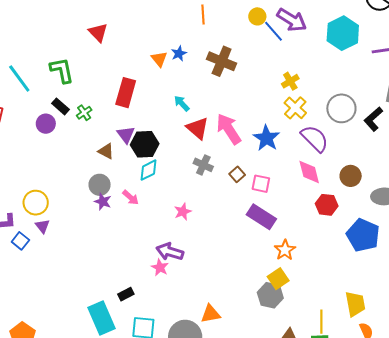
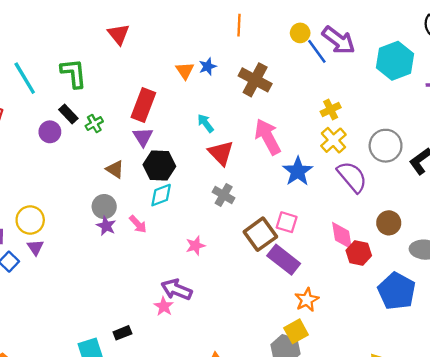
pink arrow: (229, 129) -> (268, 137), moved
purple triangle: (126, 135) -> (143, 137), moved
pink diamond: (309, 172) -> (342, 236), moved
brown square: (237, 174) -> (260, 234), moved, size x1.8

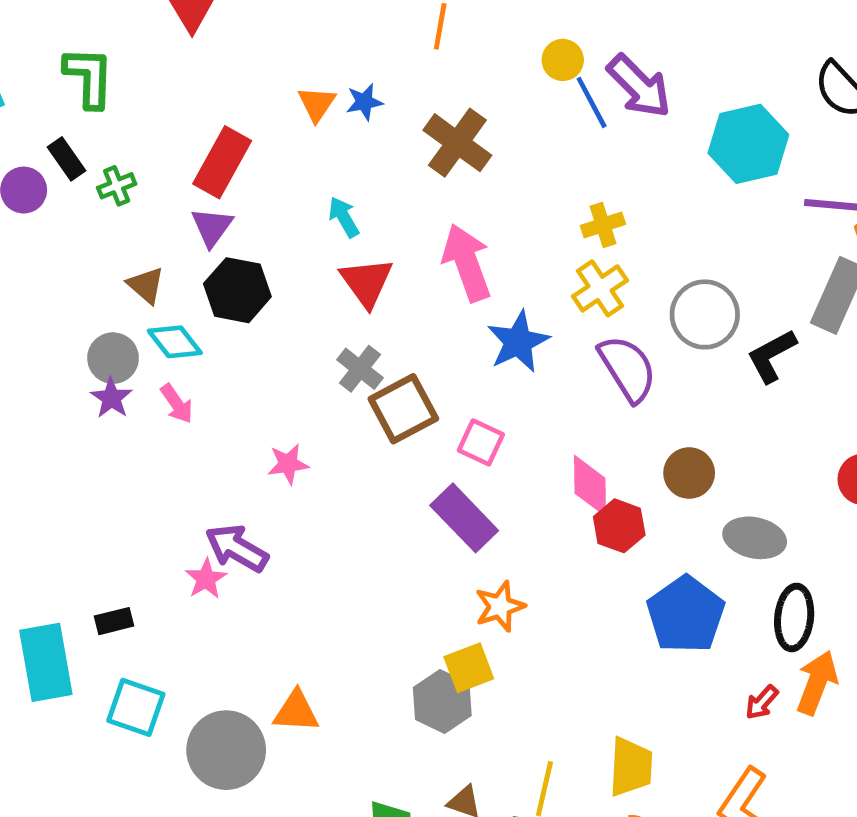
cyan diamond: (161, 195) -> (175, 342), moved, turned 65
brown square: (260, 234) -> (403, 409), moved

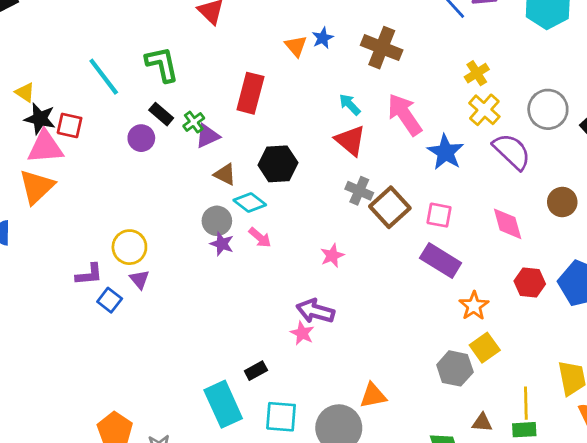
cyan arrow: (344, 217) -> (350, 105), moved
purple triangle: (212, 227) -> (207, 136), moved, turned 44
red hexagon: (619, 526) -> (530, 283), moved
yellow square: (469, 668) -> (485, 348), moved

